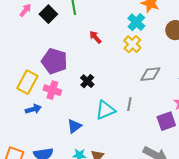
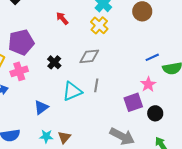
purple pentagon: (54, 61) -> (21, 42), turned -30
gray diamond: (150, 74) -> (89, 56), moved
pink cross: (52, 90) -> (19, 71), turned -36

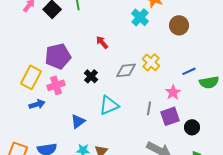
red arrow: (62, 18) -> (102, 42), moved
yellow cross: (99, 25) -> (151, 62), moved
pink star: (148, 84) -> (173, 92), moved
gray line: (96, 85) -> (149, 108), moved

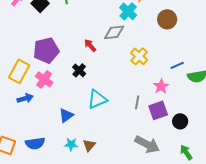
red arrow: (102, 42) -> (90, 45), moved
gray diamond: (126, 70) -> (114, 32), moved
pink cross: (56, 85) -> (44, 79), turned -36

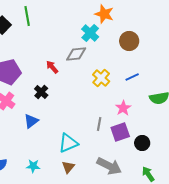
blue line: (177, 65) -> (132, 77), moved
cyan triangle: (97, 99) -> (68, 143), moved
blue triangle: (66, 115) -> (31, 121), moved
brown triangle: (89, 145) -> (68, 167), moved

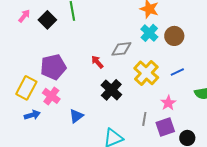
cyan cross: (90, 33) -> (149, 33), moved
yellow cross: (101, 78) -> (146, 73), size x1.4
black cross: (41, 92) -> (111, 90), moved, size x1.5

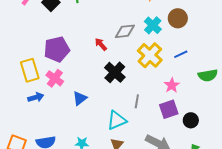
cyan cross: (149, 33) -> (153, 25), moved
yellow rectangle: (26, 88) -> (30, 70), turned -45
gray line: (144, 119) -> (137, 101), moved

